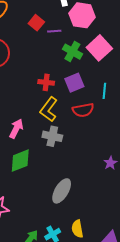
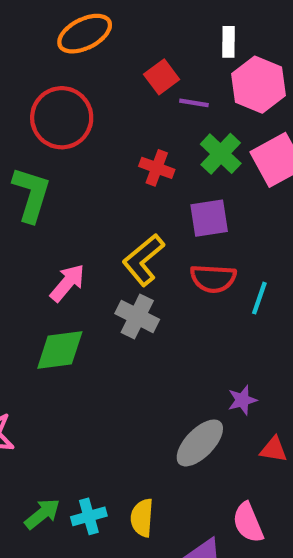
red cross: (46, 82) -> (157, 168), moved
cyan line: (104, 91) -> (259, 298), moved
gray ellipse: (62, 191) -> (200, 443), moved

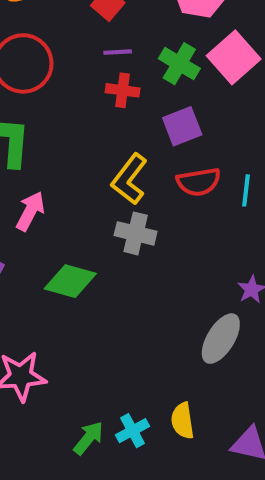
purple line: (194, 103) -> (118, 52), moved
pink arrow: (67, 283) -> (30, 211), moved
green diamond: (60, 350) -> (70, 281), turned 36

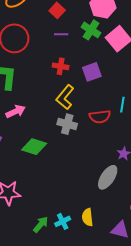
green cross: (179, 64) -> (91, 30), moved
red cross: (123, 90) -> (61, 66), moved
red semicircle: (199, 182) -> (100, 117), moved
pink arrow: (30, 211) -> (16, 111), turned 36

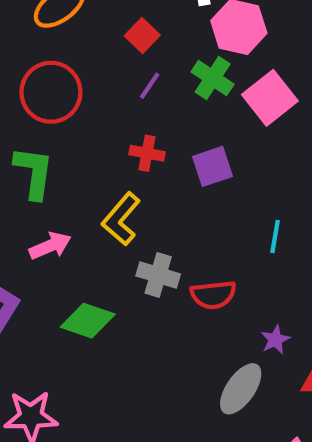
purple line: (61, 34) -> (150, 86), turned -56
yellow L-shape: (65, 97) -> (121, 219), moved
red semicircle: (100, 117) -> (213, 295), moved

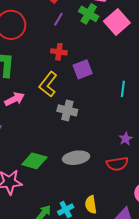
purple square: (212, 166) -> (83, 69), moved
red semicircle: (213, 295) -> (117, 164), moved
green diamond: (88, 321) -> (34, 161), moved
gray ellipse: (241, 389) -> (76, 158), moved, turned 50

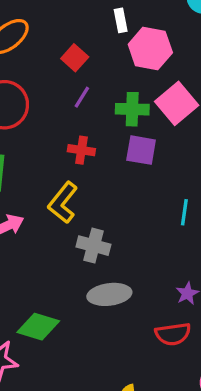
green cross: (89, 14) -> (132, 109), moved, turned -30
purple square: (83, 69) -> (141, 150), moved, turned 30
gray ellipse: (76, 158) -> (109, 294), moved

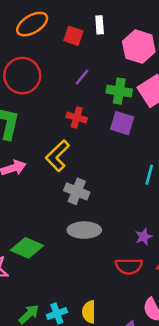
white rectangle: (121, 20) -> (100, 25), moved
red square: (75, 58) -> (73, 36), moved, turned -30

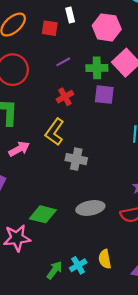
purple line: (82, 77) -> (63, 62), turned 32
red cross: (77, 117) -> (65, 97), turned -35
gray ellipse: (84, 230) -> (90, 208), moved

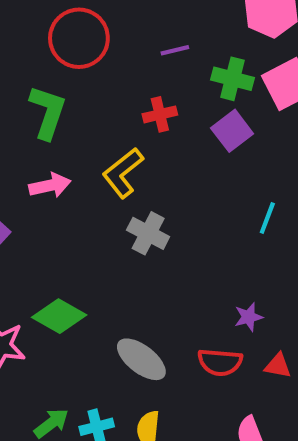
purple square: (104, 95) -> (232, 131), turned 30
gray ellipse: (90, 208) -> (141, 359), moved, turned 32

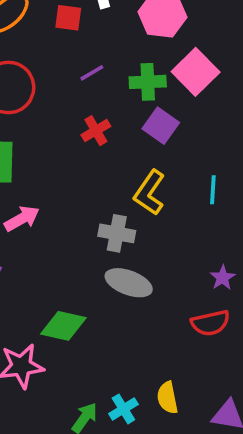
yellow L-shape: (123, 173) -> (150, 193), moved
gray ellipse: (141, 359) -> (129, 283), moved

